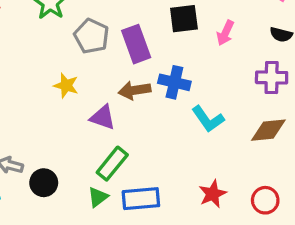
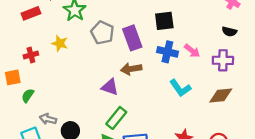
pink arrow: (225, 33) -> (192, 51), moved, turned -77
blue cross: (174, 82) -> (167, 52), moved
yellow star: (66, 86) -> (60, 43), moved

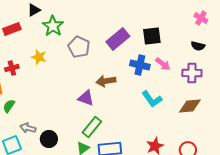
black square: (164, 21) -> (152, 36), moved
purple rectangle: (132, 38) -> (118, 39), moved, turned 70

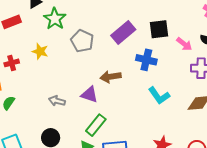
pink arrow: (163, 64) -> (184, 44), moved
gray arrow: (28, 128) -> (57, 101), moved

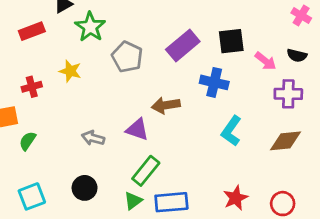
cyan L-shape: (159, 96) -> (231, 131), turned 70

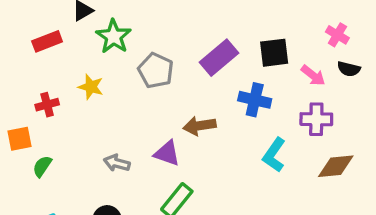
pink cross: (301, 15) -> (337, 35), moved
purple cross: (288, 94) -> (316, 119), moved

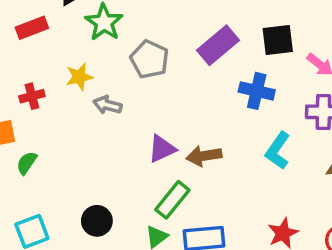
yellow star: (91, 87) -> (79, 77), turned -30
brown arrow: (200, 126) -> (204, 156), moved
purple triangle: (167, 153) -> (162, 149), turned -44
gray arrow: (117, 163) -> (107, 105), moved

